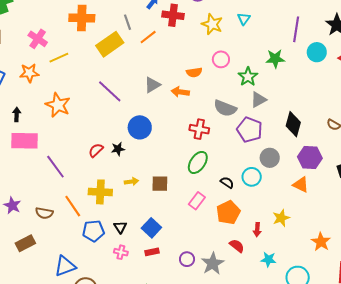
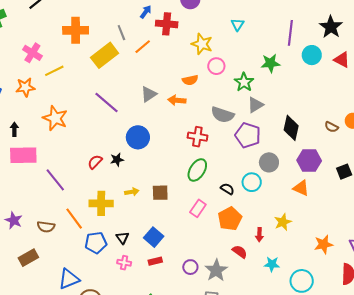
yellow star: (212, 24) -> (202, 44), moved
orange star: (321, 242) -> (324, 244), turned 30

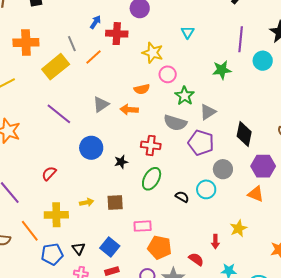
green star: (244, 82) -> (185, 96), moved
black star: (117, 160) -> (121, 162), moved
pink rectangle: (198, 208) -> (143, 226), moved, turned 54
orange pentagon: (230, 219) -> (160, 247), moved, turned -30

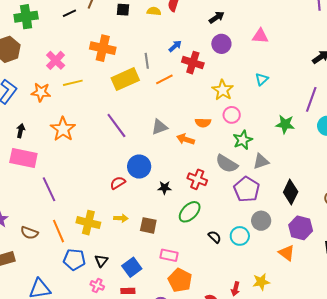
red semicircle: (49, 173) -> (118, 183), moved

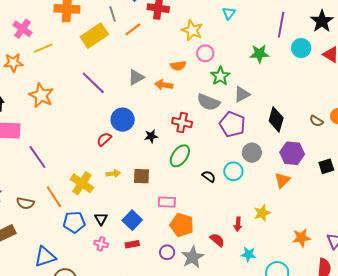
yellow cross: (88, 223) -> (82, 183), turned 30
orange triangle: (287, 253) -> (282, 180), turned 48

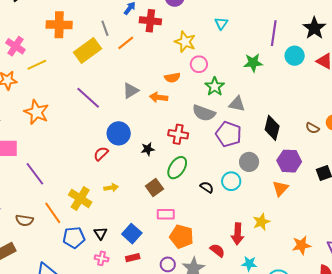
gray triangle: (242, 94) -> (237, 104), turned 42
brown square: (141, 176) -> (154, 187), moved, turned -36
red arrow: (238, 224) -> (238, 234), size x1.5

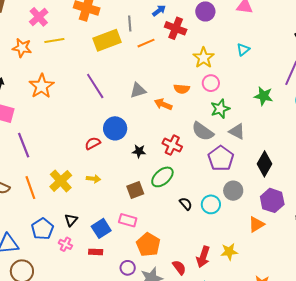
pink rectangle: (166, 214) -> (128, 220), moved
blue pentagon: (74, 238) -> (42, 229), moved, turned 30

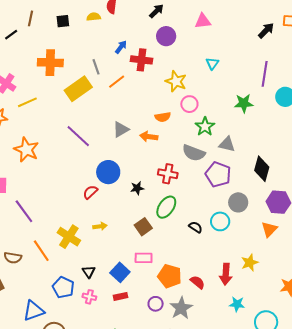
red semicircle: (179, 267) -> (197, 282), moved

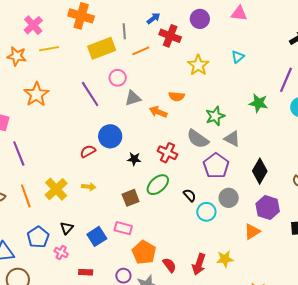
pink circle: (189, 104) -> (118, 78), moved
black semicircle: (196, 227) -> (190, 195), moved
red rectangle: (121, 296) -> (86, 272), moved

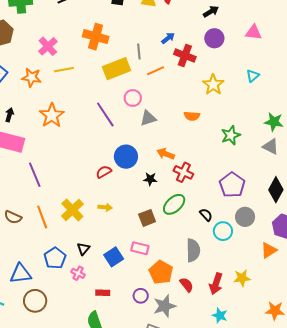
orange arrow: (158, 112) -> (166, 154), moved
gray semicircle: (198, 139) -> (193, 250), moved, turned -125
gray triangle: (232, 139) -> (271, 147), moved

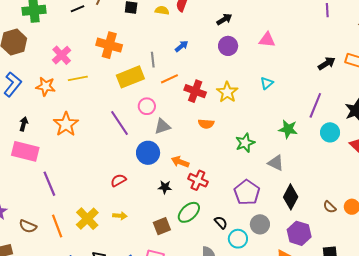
red cross: (185, 56) -> (195, 91), moved
gray triangle: (271, 147) -> (276, 163), moved
blue circle: (126, 157) -> (148, 153), moved

